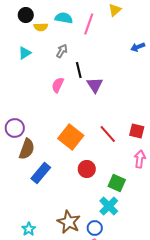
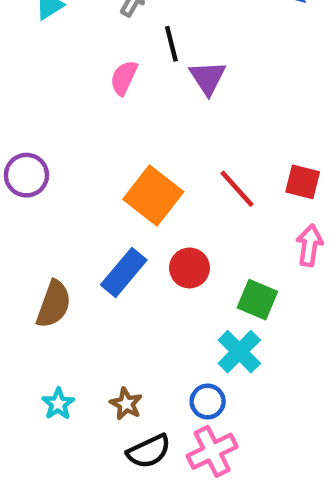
brown semicircle: (27, 149) -> (54, 304), moved
blue rectangle: (41, 173) -> (124, 272), moved
brown star: (69, 222) -> (126, 404), moved, size x0.6

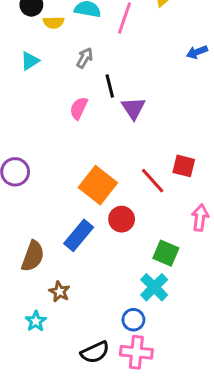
red square: (303, 182) -> (184, 166), moved
red circle: (189, 268) -> (122, 219), moved
brown star: (126, 404) -> (59, 292), moved
pink cross: (212, 451) -> (136, 352), turned 32

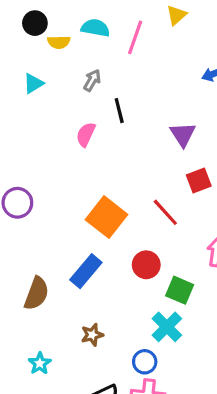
purple triangle: (133, 108) -> (183, 134), moved
red square: (184, 166) -> (199, 181), moved, turned -35
red circle: (122, 219) -> (146, 265), moved
brown star: (59, 292) -> (92, 335), moved, turned 30

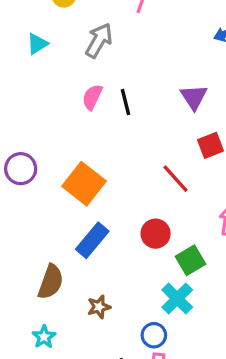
gray arrow: (92, 80) -> (99, 40), size x1.5
black line: (119, 111) -> (126, 102), moved
orange square: (106, 217) -> (84, 184), moved
green square: (180, 290) -> (190, 260), turned 36
brown semicircle: (37, 293) -> (51, 282), moved

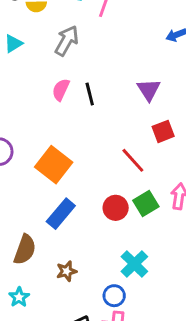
green square: (190, 260) -> (146, 203), moved

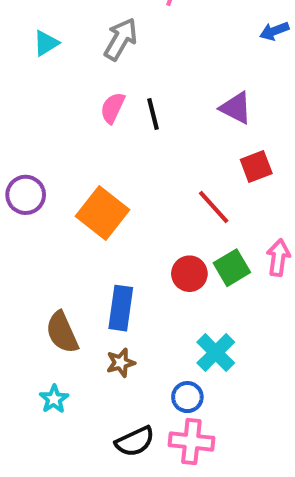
purple triangle: (149, 90) -> (236, 108), turned -30
blue rectangle: (61, 214) -> (121, 308), moved, turned -32
brown semicircle: (25, 250) -> (62, 332), turned 136

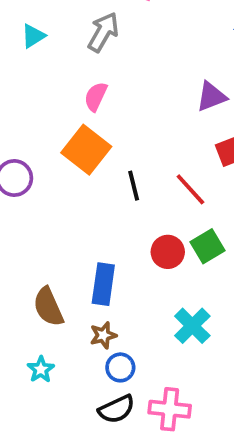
purple triangle: (236, 108) -> (211, 97), turned -48
black line: (153, 114) -> (134, 186), moved
orange square: (102, 213) -> (86, 150), moved
blue circle: (187, 397) -> (120, 367), moved

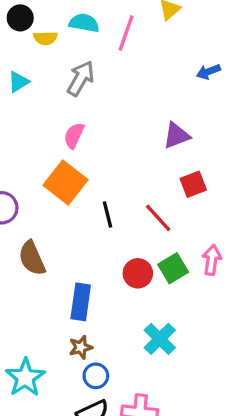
brown semicircle: (48, 307) -> (32, 258), moved
cyan star: (41, 369) -> (25, 378), size x1.6

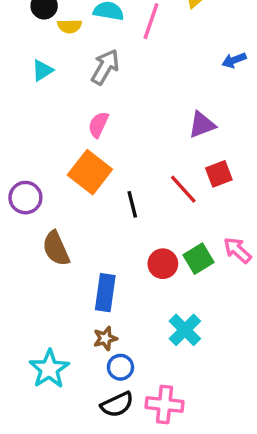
red line: (158, 218) -> (183, 189), moved
pink arrow: (212, 260) -> (237, 250), turned -56

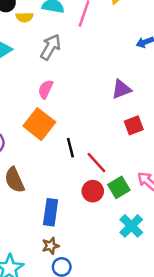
red line: (183, 189) -> (96, 163), moved
cyan cross: (185, 330) -> (131, 226), moved

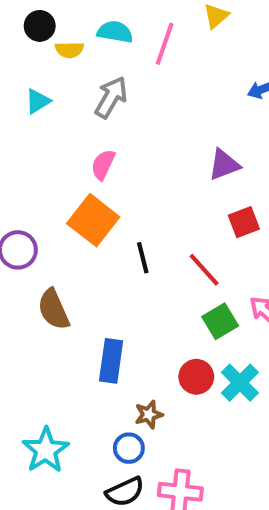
red line: (96, 163) -> (204, 270), moved
red circle: (93, 191) -> (196, 377), moved
brown star: (51, 246) -> (149, 414), moved

